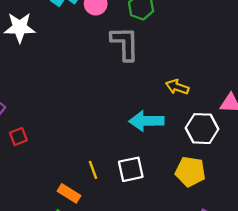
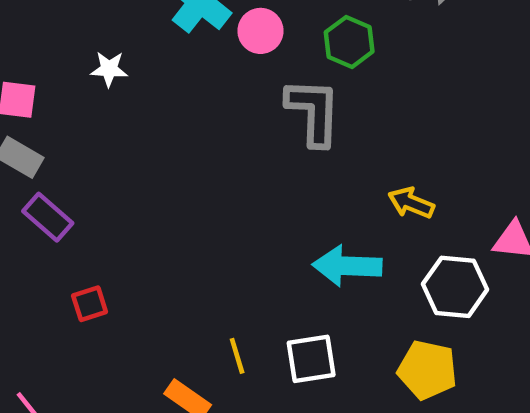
white star: (20, 27) -> (109, 69), size x0.6
red square: (18, 137) -> (90, 304), moved

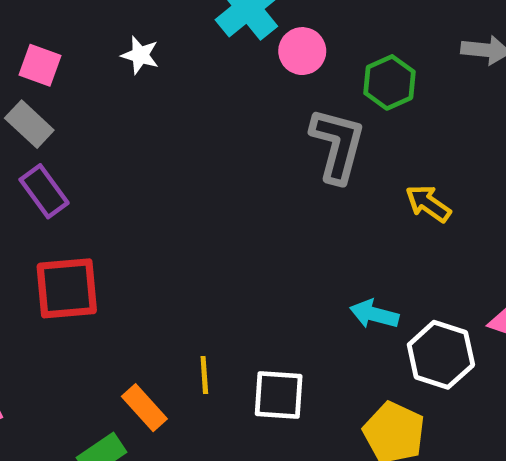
yellow arrow: (411, 203) -> (428, 204), moved
cyan arrow: (347, 266) -> (374, 314), moved, size x0.7
red square: (90, 304) -> (67, 288), size x1.8

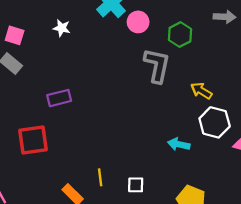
purple rectangle: (44, 191) -> (59, 98), moved, turned -65
white hexagon: (441, 355) -> (215, 122), moved
white square: (279, 395) -> (136, 185), size x0.7

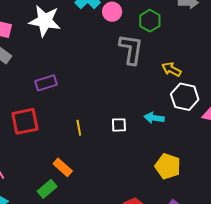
white star: (62, 28) -> (45, 21), size x2.0
yellow line: (100, 177) -> (79, 128), moved
white square: (136, 185) -> (119, 125), moved

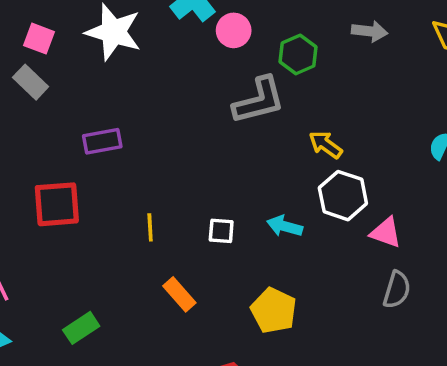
gray L-shape: (131, 49) -> (259, 100), turned 60
yellow pentagon: (168, 166) -> (274, 310), moved
orange rectangle: (63, 167) -> (179, 294), moved

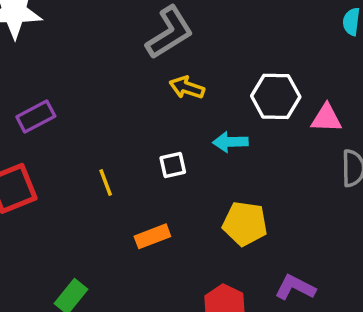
yellow arrow: (326, 145) -> (187, 88), moved
orange rectangle: (179, 294) -> (152, 236), turned -52

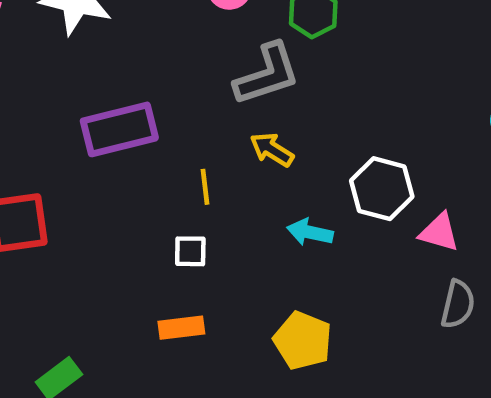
purple rectangle: (36, 116) -> (119, 129), moved, size x1.5
white square: (173, 165) -> (190, 251), moved
yellow line: (106, 182) -> (205, 187), moved

